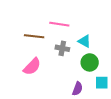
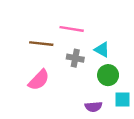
purple semicircle: (77, 89) -> (93, 107), turned 64

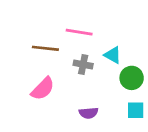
green circle: (108, 75) -> (132, 78), moved
purple semicircle: (93, 107) -> (89, 113), moved

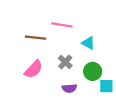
gray cross: (83, 64) -> (65, 62), moved, turned 32
green circle: (132, 78) -> (93, 71), moved

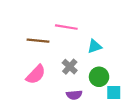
cyan triangle: (88, 43) -> (95, 46), turned -48

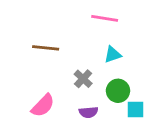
pink line: (66, 27) -> (105, 18), moved
pink semicircle: (36, 75) -> (43, 106), moved

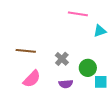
brown line: (46, 48) -> (26, 51), moved
cyan triangle: (113, 55) -> (100, 31), moved

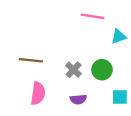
green circle: (88, 68) -> (102, 70), moved
pink semicircle: (32, 79) -> (38, 93), turned -36

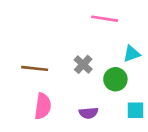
cyan triangle: (119, 36) -> (132, 54), moved
gray cross: (74, 70) -> (83, 64), moved

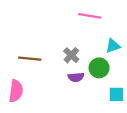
pink semicircle: (43, 106) -> (16, 91), moved
purple semicircle: (89, 113) -> (76, 77), moved

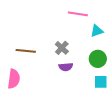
cyan triangle: (113, 46) -> (97, 31), moved
green circle: (99, 68) -> (98, 59), moved

